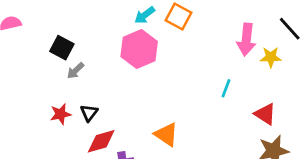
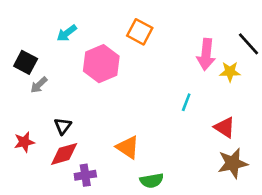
cyan arrow: (145, 15) -> (67, 33), moved
black triangle: (89, 113) -> (63, 126), moved
red star: (61, 114) -> (24, 142), moved

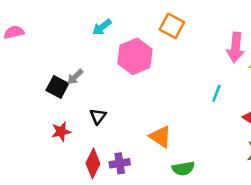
black square: (26, 62) -> (57, 87), moved
red diamond: (64, 154) -> (93, 163), moved, turned -48

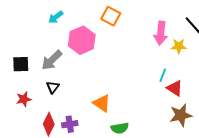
gray arrow: (75, 77) -> (52, 60), moved, size x1.6
black square: (57, 87) -> (21, 64), turned -30
cyan line: (216, 93) -> (163, 75), moved

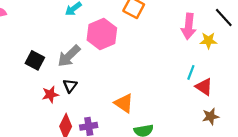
black square: (21, 64) -> (35, 60), turned 30
red star: (24, 99) -> (50, 94), moved
brown star: (181, 115) -> (211, 116), size x0.7

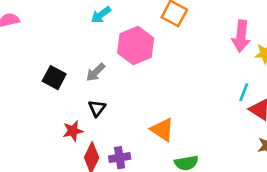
gray arrow: (69, 56) -> (96, 72), size x0.7
red star: (50, 94) -> (73, 131), moved

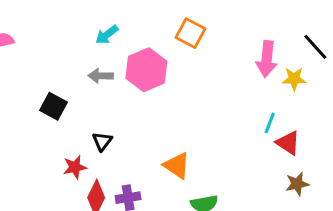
gray arrow: (96, 72) -> (101, 76), moved, turned 45

